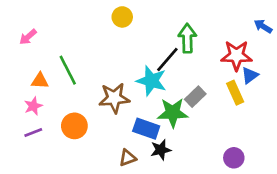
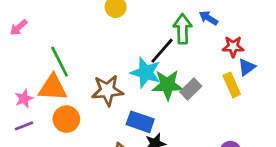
blue arrow: (263, 26) -> (209, 18), moved
red star: (236, 56) -> (233, 47), size x0.7
orange triangle: (40, 81) -> (53, 88), moved, size x1.6
green star: (173, 113) -> (168, 85), moved

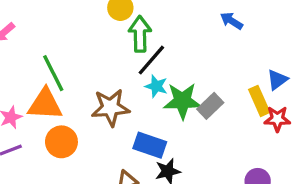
green arrow: (183, 29) -> (140, 34), moved
red star: (233, 47) -> (277, 119), moved
black line: (162, 51) -> (151, 60), moved
cyan star: (146, 73) -> (156, 86), size x0.6

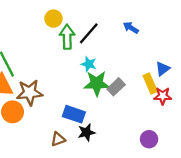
black line: (151, 60) -> (89, 33), moved
cyan star: (156, 86) -> (89, 64), moved
brown star: (111, 107) -> (30, 93), moved

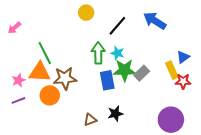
blue arrow: (131, 28) -> (155, 21), size x1.6
green arrow: (67, 37) -> (98, 53), moved
blue rectangle: (74, 114) -> (107, 80), moved, turned 60
purple circle: (149, 139) -> (171, 120), size x1.6

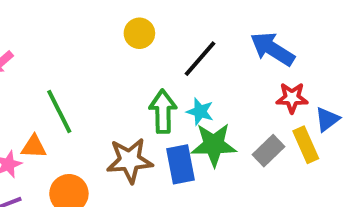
orange triangle: (40, 72) -> (34, 147), moved, size x0.6
gray rectangle: (142, 73) -> (269, 151), moved
brown star: (65, 78) -> (130, 160), moved
red star: (183, 81) -> (292, 98), moved

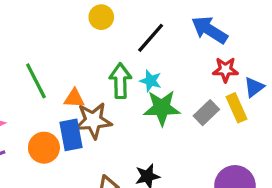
orange triangle: (34, 147) -> (74, 98), moved
blue rectangle: (180, 164) -> (71, 135), moved

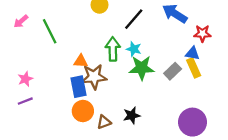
red star: (225, 70) -> (202, 34), moved
green line: (36, 81) -> (50, 31), moved
blue triangle: (254, 87) -> (192, 53), moved, turned 48
orange circle: (44, 148) -> (83, 111), moved

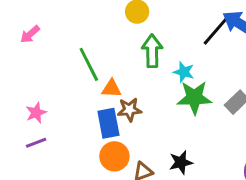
black line: (134, 19) -> (215, 31), moved
green line: (50, 31) -> (89, 64), moved
green arrow: (113, 49) -> (152, 51), moved
brown star: (94, 77) -> (130, 110), size x0.7

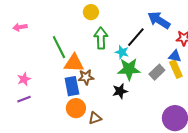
black line: (215, 31) -> (136, 37), moved
pink arrow: (30, 34) -> (20, 27), turned 32
orange triangle: (111, 89) -> (74, 63), size x1.5
black star: (181, 162) -> (120, 91), moved

